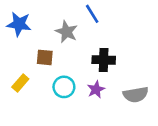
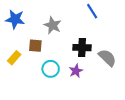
blue line: (92, 14) -> (92, 11), moved
yellow rectangle: (20, 83) -> (14, 58), moved
gray semicircle: (136, 95) -> (107, 58), moved, turned -126

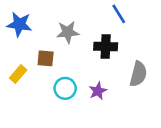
gray star: (53, 25) -> (68, 32), turned -30
black cross: (82, 48) -> (106, 47), moved
gray semicircle: (107, 58) -> (138, 74), turned 60

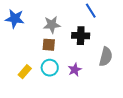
brown square: (46, 58) -> (49, 45), moved
yellow rectangle: (18, 74) -> (25, 72), moved

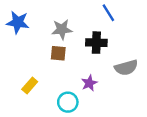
gray semicircle: (106, 57) -> (126, 68), turned 60
cyan circle: (50, 68) -> (68, 102), moved

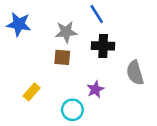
blue line: (108, 13) -> (97, 14), moved
gray semicircle: (126, 68) -> (135, 73), turned 90

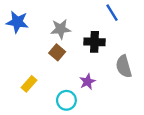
blue line: (97, 14) -> (112, 13), moved
brown square: (62, 57) -> (57, 52), turned 35

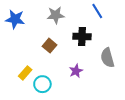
gray star: (61, 29) -> (56, 15), moved
cyan circle: (66, 100) -> (42, 84), moved

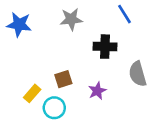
brown square: (50, 46) -> (63, 79), moved, turned 32

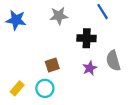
purple star: (97, 91) -> (90, 68), moved
yellow rectangle: (32, 93) -> (17, 88), moved

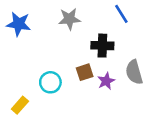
brown square: (52, 65) -> (85, 72), moved
cyan circle: (45, 88) -> (50, 82), moved

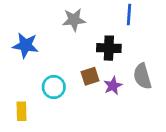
blue line: (121, 14) -> (129, 14), turned 36
blue star: (19, 24) -> (26, 45), moved
yellow rectangle: (20, 105) -> (22, 111), turned -42

